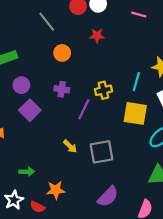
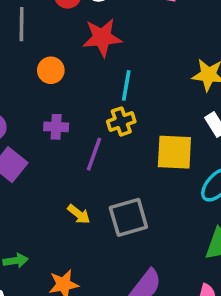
gray line: (47, 22) -> (22, 24), turned 45
red star: (97, 36) -> (102, 38), size x1.6
cyan line: (136, 82) -> (126, 85), moved

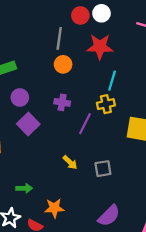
gray line: (22, 24) -> (59, 38), moved
gray square: (128, 217) -> (103, 169), size x0.7

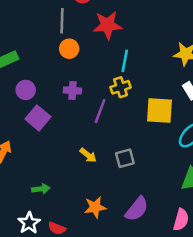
orange star: (54, 208) -> (95, 207), moved

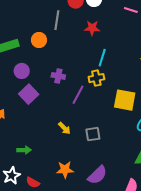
red star: (107, 25) -> (92, 28), size x0.7
orange circle: (69, 49) -> (39, 40), moved

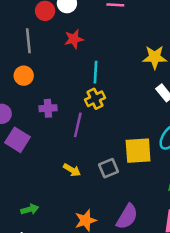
orange circle: (39, 40) -> (24, 76), moved
yellow square: (125, 100) -> (138, 151), moved

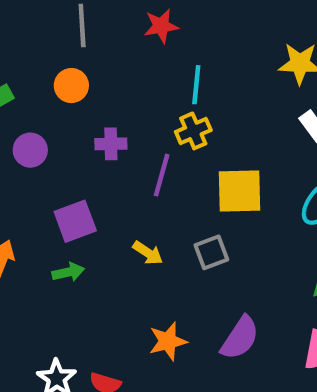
purple square: (18, 140) -> (75, 221), moved, turned 35
yellow square: (138, 151) -> (240, 191), moved
green arrow: (30, 209) -> (68, 272), moved

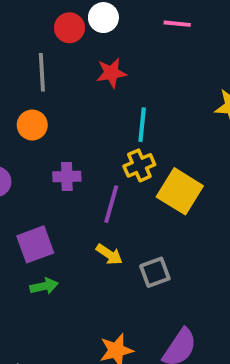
yellow square: (240, 191) -> (180, 191), moved, turned 33
yellow arrow: (148, 253) -> (109, 254), moved
green arrow: (68, 272) -> (44, 286), moved

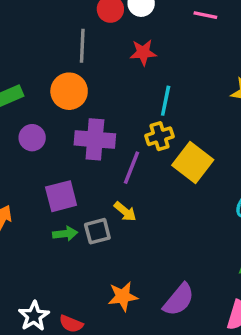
orange circle: (32, 125) -> (69, 91), size x1.4
purple cross: (67, 176) -> (95, 139), size x1.6
gray square: (155, 272) -> (97, 231), moved

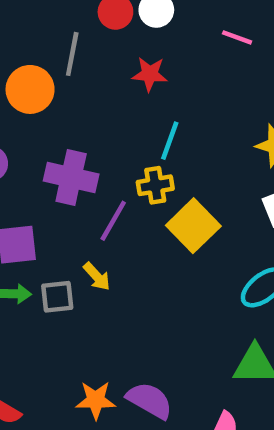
orange circle: (69, 91) -> (30, 89), moved
orange star: (123, 296) -> (96, 400), moved
purple semicircle: (179, 300) -> (150, 400), turned -108

